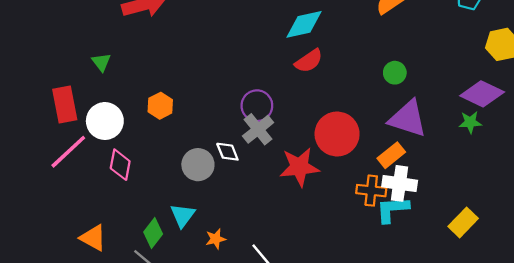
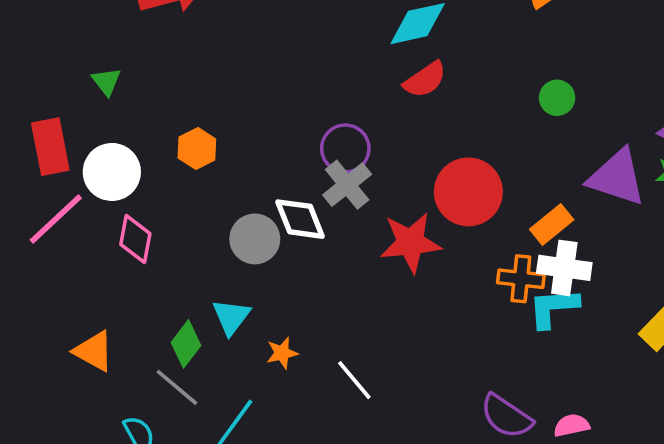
purple triangle: (408, 119) -> (617, 177), moved
white diamond: (227, 152) -> (300, 219), size x1.4

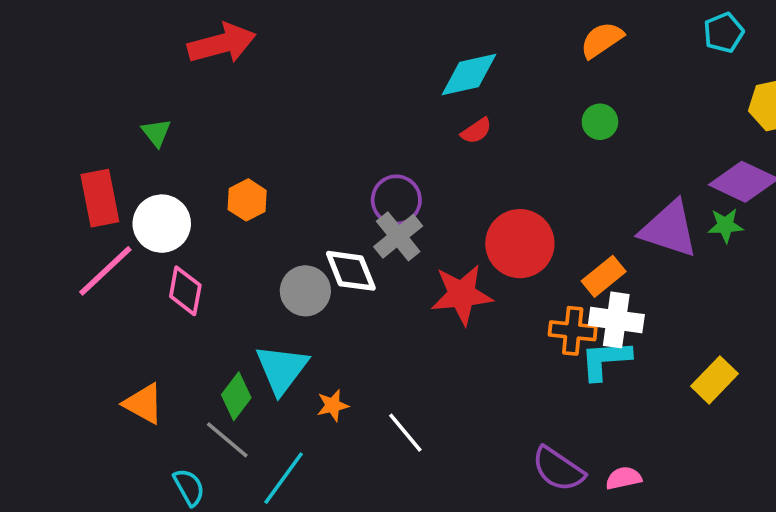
red semicircle: (425, 80) -> (476, 131), size x0.7
green circle: (557, 98) -> (600, 122), moved
cyan triangle: (231, 317) -> (282, 369), size x1.4

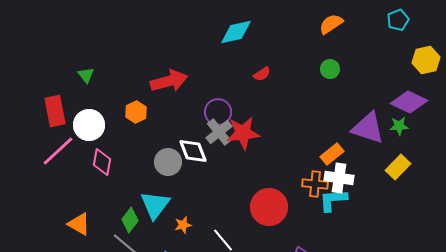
red arrow: (222, 44) -> (169, 81), moved
cyan diamond: (469, 74) -> (236, 32), moved
red circle: (520, 244) -> (269, 207), moved
red star: (462, 294) -> (243, 133), moved
yellow rectangle: (714, 380) -> (398, 167), moved

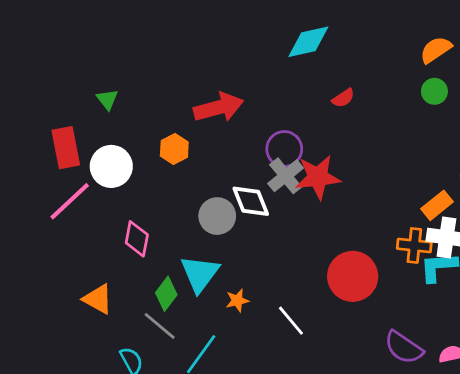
orange semicircle: (331, 24) -> (436, 50), moved
pink diamond: (102, 162) -> (137, 239), moved

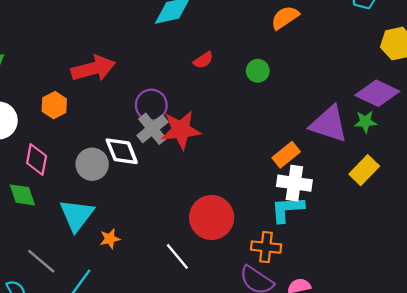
green circle: (434, 91) -> (258, 71), moved
pink diamond: (137, 239) -> (37, 160), moved
orange cross: (414, 246) -> (266, 247), moved
green diamond: (166, 294) -> (22, 195), moved, turned -56
white line: (291, 321) -> (177, 257), moved

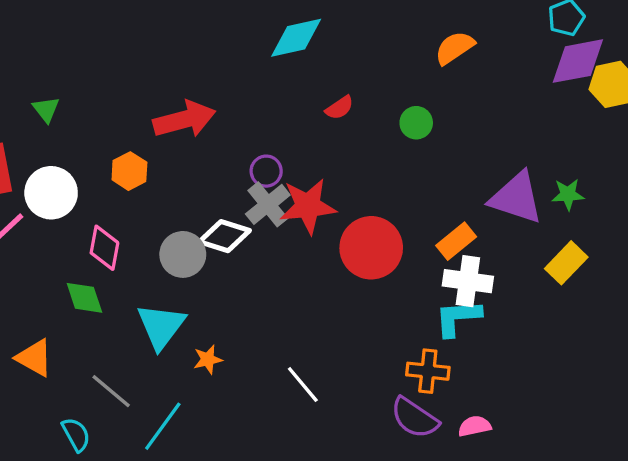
purple diamond: (377, 93) -> (578, 61), moved, turned -36
purple circle: (151, 105) -> (266, 171), size x0.7
white diamond: (122, 151) -> (224, 236), turned -51
red circle: (212, 217) -> (371, 248), moved

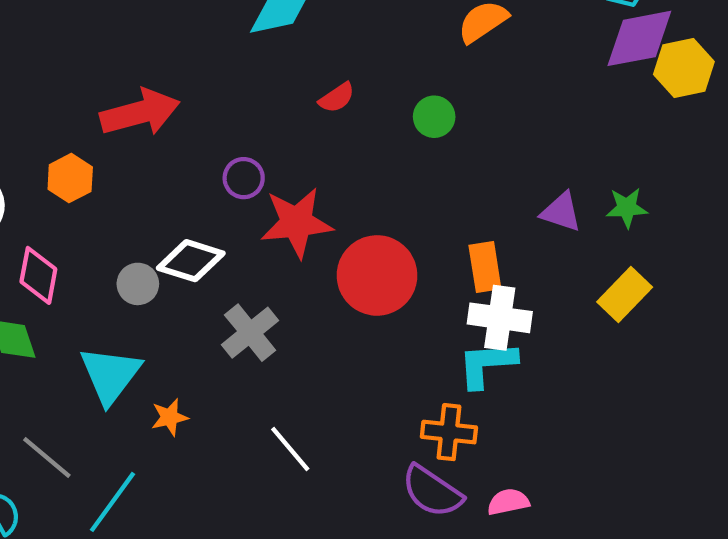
purple triangle: (516, 198) -> (561, 212), size x0.6
gray cross: (268, 204) -> (250, 333), moved
orange rectangle: (456, 241) -> (485, 267), turned -60
gray circle: (183, 254) -> (138, 284), size x0.7

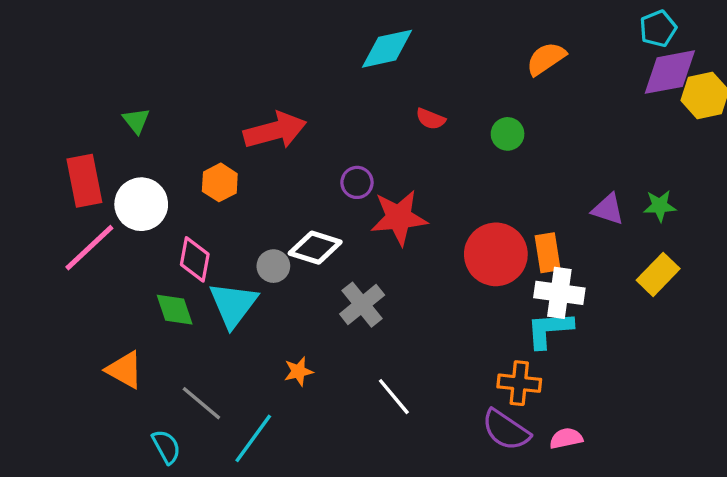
red semicircle: (337, 98) -> (431, 119), turned 56
red circle: (377, 275) -> (496, 254), moved
cyan triangle: (110, 375) -> (233, 305), moved

